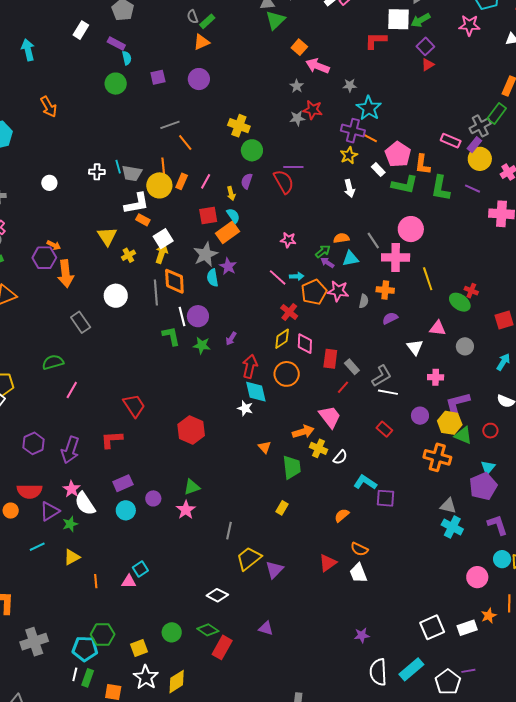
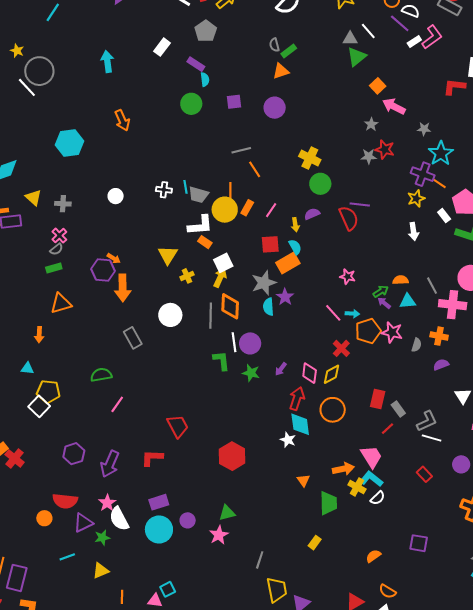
purple semicircle: (247, 181) -> (312, 214), turned 42
pink diamond: (305, 344) -> (310, 373), moved
cyan L-shape: (365, 482) -> (371, 479), moved
cyan circle: (126, 510) -> (159, 529), size x1.4
yellow trapezoid: (249, 559) -> (277, 590), turned 112

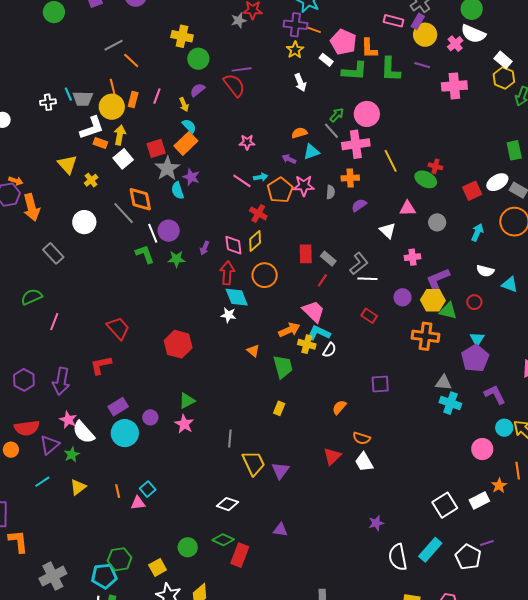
red square: (270, 244) -> (156, 148), moved
yellow arrow: (220, 278) -> (120, 135), moved
green arrow: (381, 291) -> (337, 115), moved
gray line: (211, 316) -> (124, 213), turned -30
orange line: (122, 597) -> (118, 491), moved

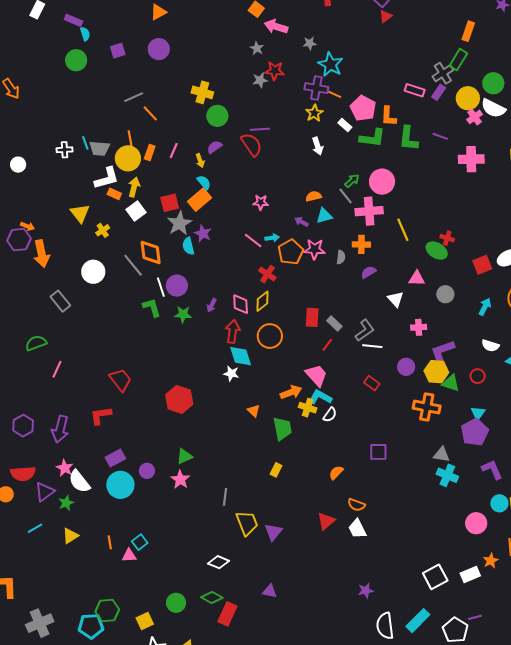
yellow circle: (425, 35) -> (468, 98), moved

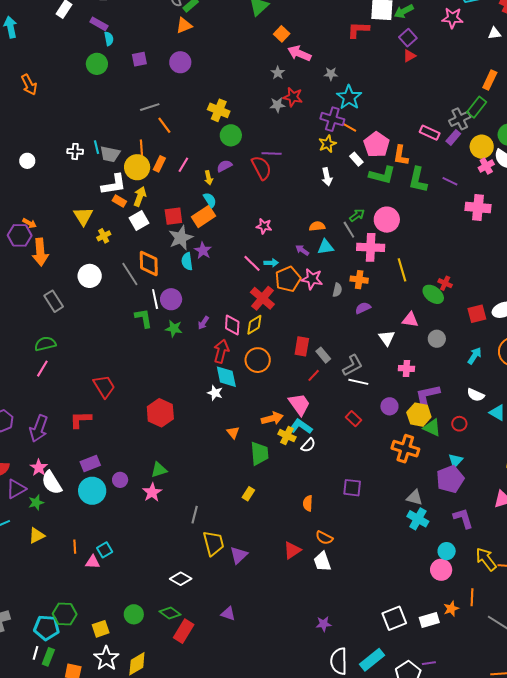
red cross: (267, 274) -> (262, 298), size x1.4
green semicircle: (36, 343) -> (45, 344), moved
orange semicircle: (336, 473) -> (308, 503), turned -49
cyan circle: (499, 503) -> (447, 551), moved

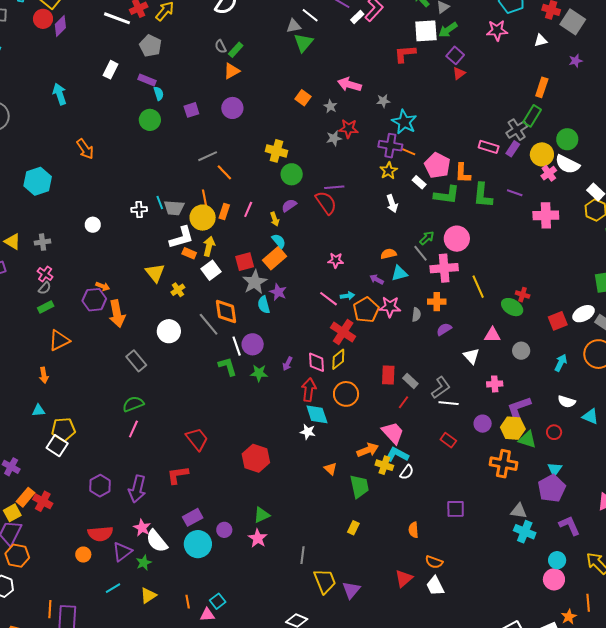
orange square: (282, 34) -> (303, 98), moved

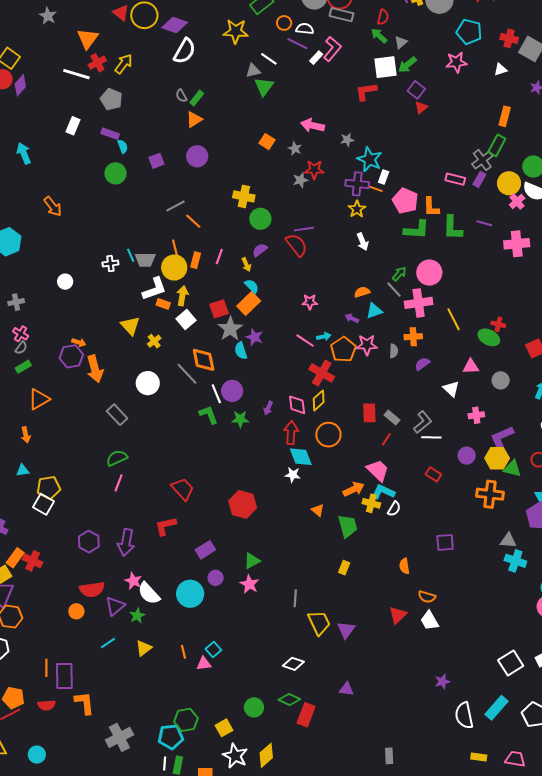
white rectangle: (419, 182) -> (384, 177), moved, turned 72
purple rectangle: (193, 517) -> (205, 550), moved

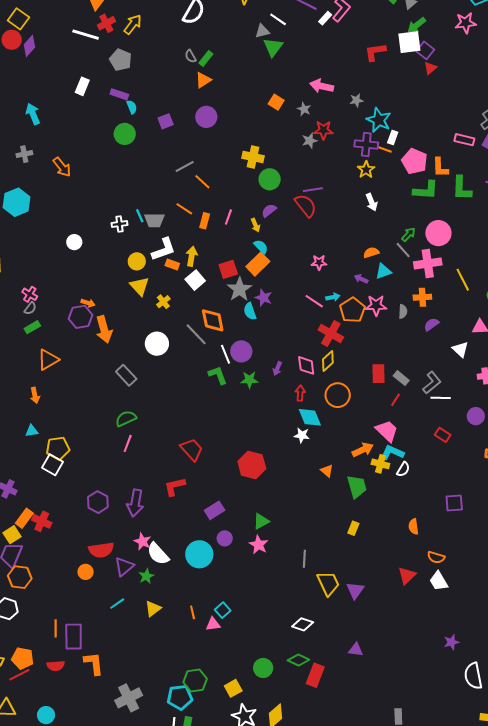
white square: (386, 67) -> (409, 42), moved
orange line: (175, 248) -> (184, 209), turned -42
yellow circle: (174, 268) -> (137, 261), moved, size x0.7
gray cross: (16, 302) -> (24, 154), moved
red arrow: (291, 433) -> (300, 393), size x0.7

